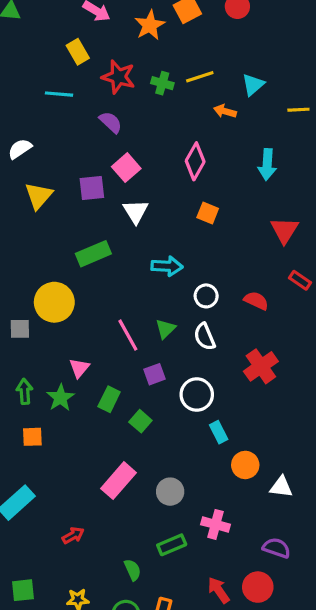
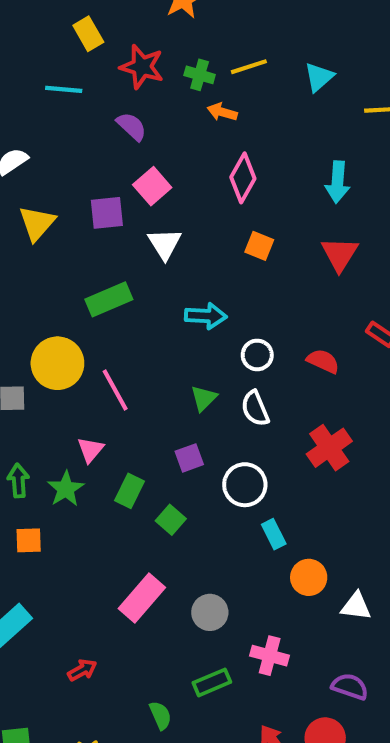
orange arrow: (225, 111) -> (222, 112), moved
red triangle: (284, 230) -> (340, 254), moved
pink line: (128, 335) -> (115, 390), moved

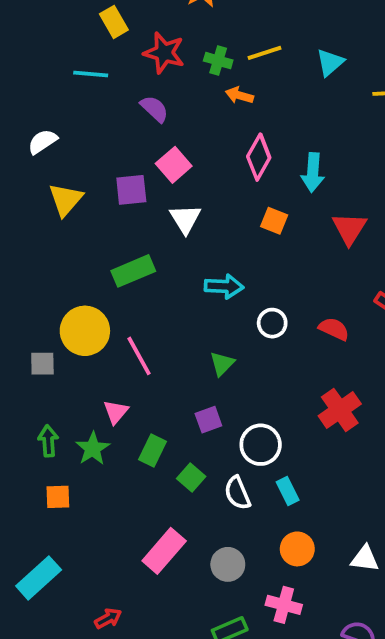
cyan arrow: (338, 182) -> (313, 172), moved
white semicircle: (255, 409) -> (237, 493), moved
orange circle: (309, 577) -> (297, 549), moved

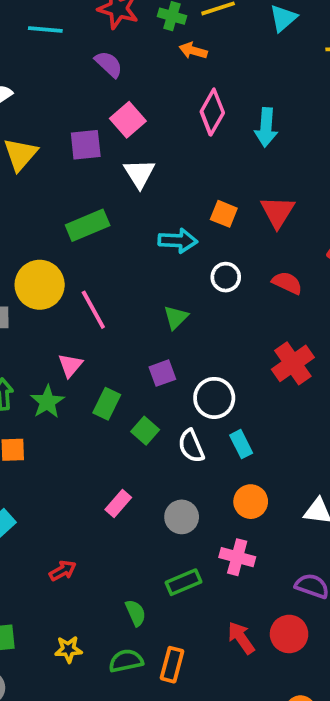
orange square: (274, 221) -> (224, 214), moved
red triangle: (349, 228) -> (278, 212), moved
pink rectangle: (164, 551) -> (118, 503), size x0.6

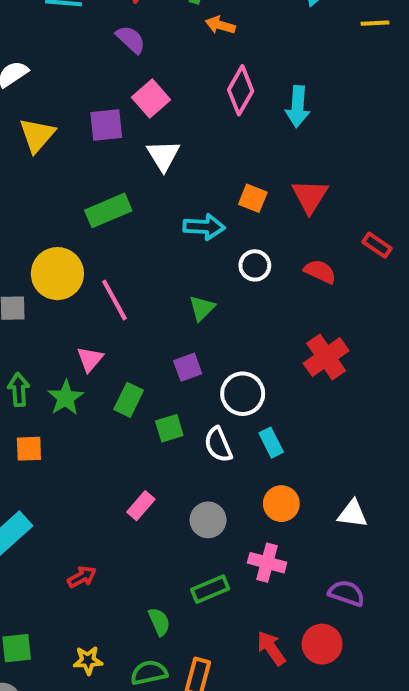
green square: (145, 431) -> (169, 428), turned 32

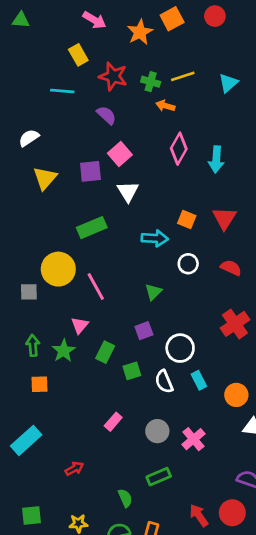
orange circle: (281, 504) -> (236, 395), moved
pink cross: (267, 563) -> (193, 439), moved, turned 35

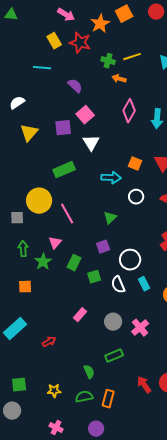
red star: (113, 76) -> (80, 43), moved
green arrow: (33, 345) -> (23, 249), moved
red arrow: (74, 469) -> (49, 342), moved

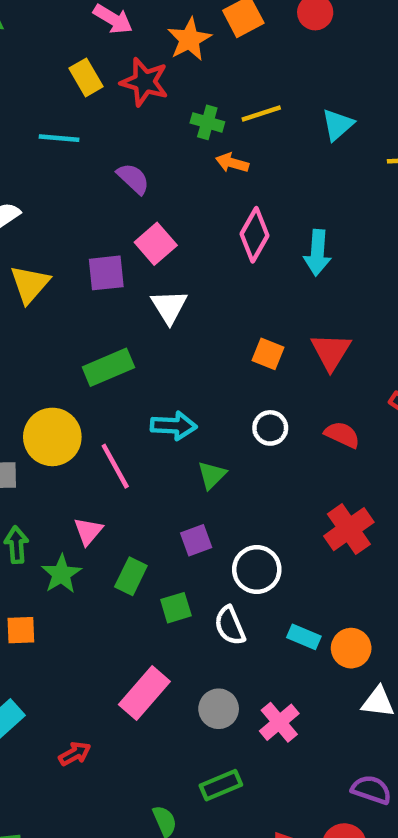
cyan arrow: (111, 178) -> (174, 426), moved
cyan rectangle: (144, 284) -> (304, 637), moved, turned -40
pink rectangle: (80, 315) -> (144, 693), size x1.6

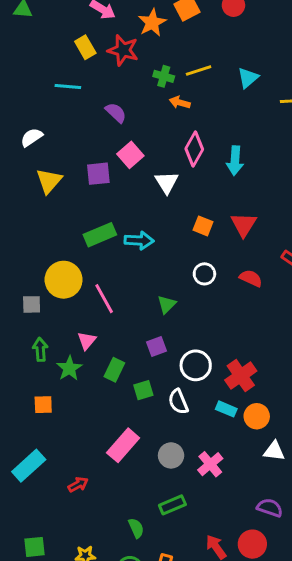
white triangle: (169, 307) -> (167, 182), moved
cyan arrow: (174, 426) -> (139, 240), moved
red cross: (349, 529) -> (241, 376), moved

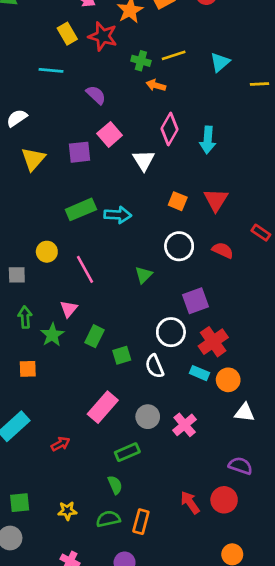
white circle: (204, 274) -> (179, 246), size x1.4
yellow circle: (64, 280) -> (47, 252), size x0.6
purple square: (156, 347) -> (195, 301), moved, size x1.4
green rectangle: (172, 505) -> (127, 452), moved

